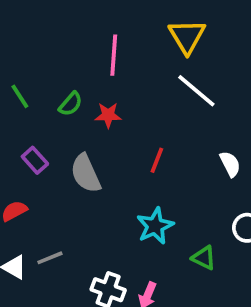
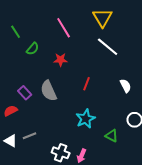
pink line: (114, 55) -> (64, 28), turned -35
green line: (20, 96) -> (16, 32), moved
green semicircle: (71, 104) -> (33, 49), moved
purple rectangle: (35, 160) -> (25, 93), moved

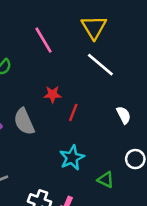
red star: (61, 60) -> (53, 94), moved

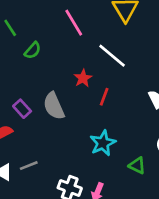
white line: (100, 65) -> (112, 56), moved
red star: (53, 94) -> (83, 78), turned -30

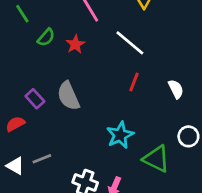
red star: (83, 78) -> (75, 44), moved
red line: (104, 97) -> (134, 82), moved
green triangle: (137, 166) -> (156, 159), size x1.5

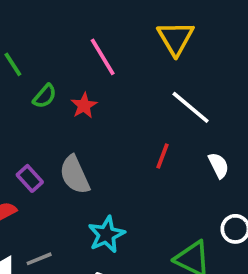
white line: (130, 43) -> (191, 107), moved
cyan star: (120, 135) -> (106, 235), moved

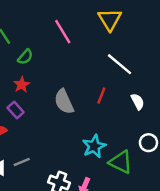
red star: (84, 106) -> (22, 85), moved
gray semicircle: (75, 175) -> (64, 102), moved
cyan star: (106, 235) -> (94, 146), moved

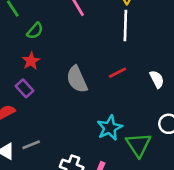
white line: (119, 64) -> (125, 26), moved, turned 52
red line: (101, 96) -> (118, 73), turned 42
green triangle: (121, 162) -> (138, 145), turned 30

